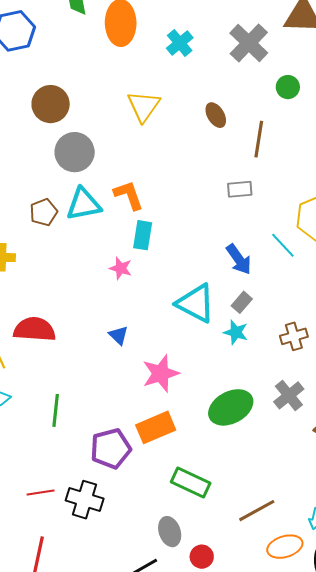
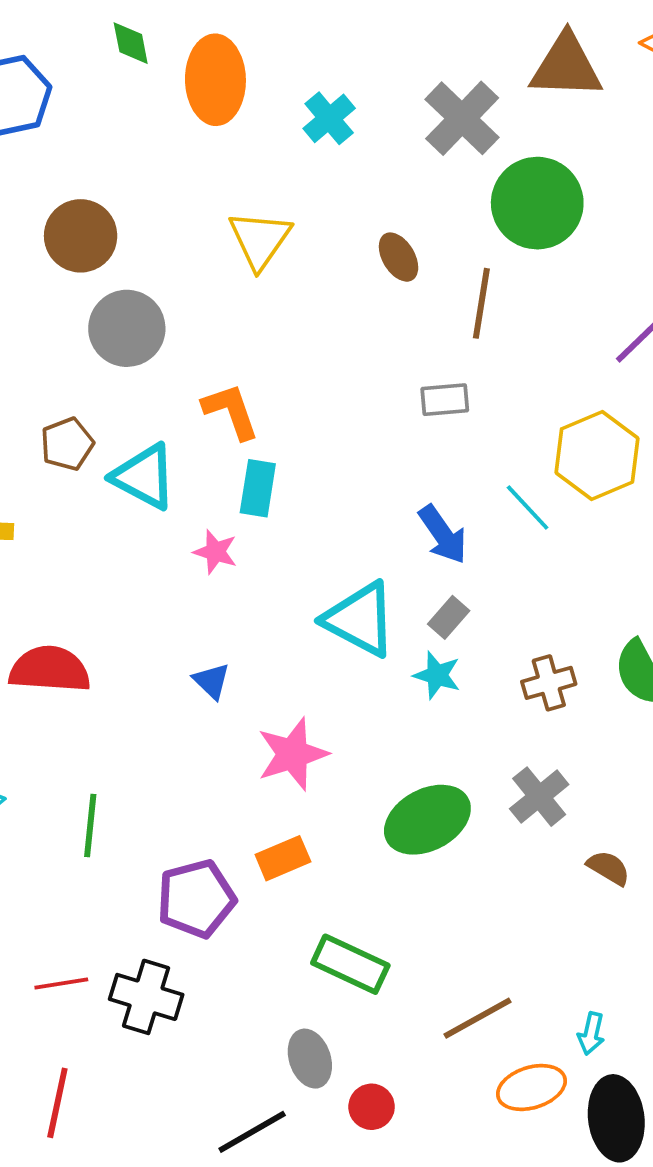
green circle: (288, 87) -> (537, 203), size x2.0
cyan triangle: (84, 204) -> (144, 477), moved, turned 39
orange rectangle: (156, 427) -> (283, 858), size x0.7

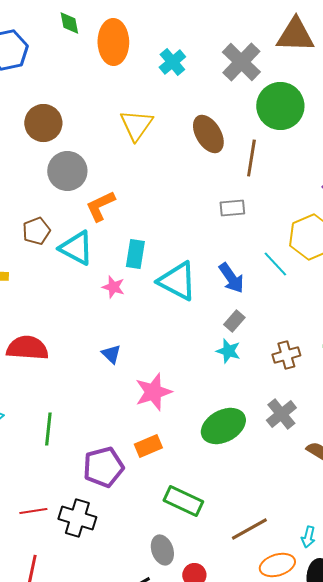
brown ellipse: (399, 257) -> (208, 134), size x1.5
orange L-shape: (231, 411) -> (100, 206), moved, turned -96
cyan triangle: (360, 619) -> (177, 281), moved

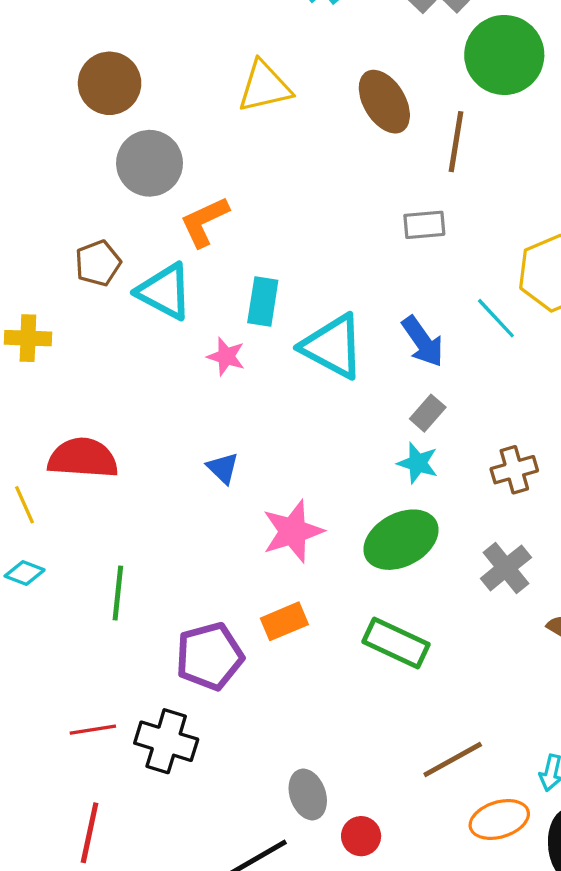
yellow triangle: (136, 125) -> (264, 87), turned 42
green ellipse: (223, 426) -> (401, 540), moved
green rectangle: (183, 501) -> (396, 643), moved

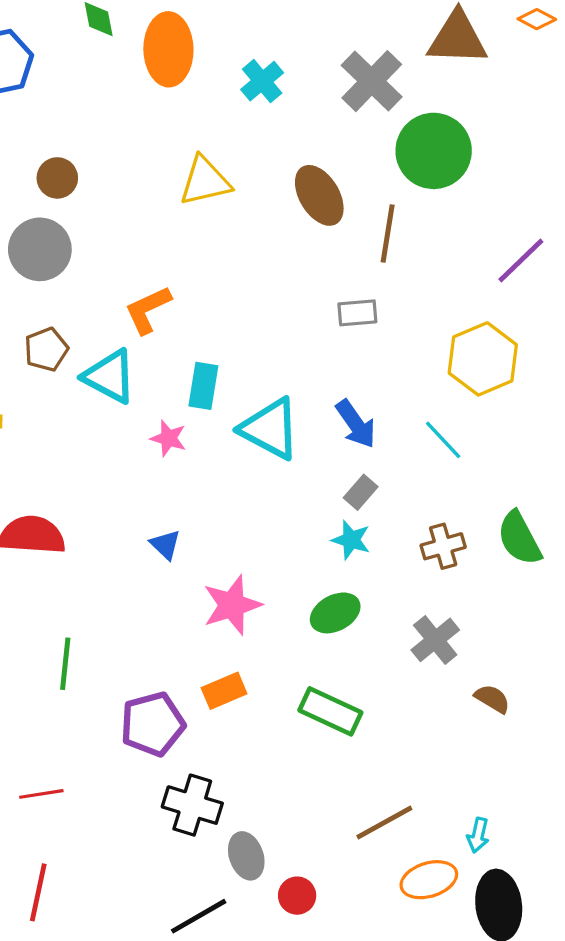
brown circle: (110, 83) -> (57, 178), size x0.7
gray circle: (150, 163) -> (40, 249), moved
cyan line: (496, 318) -> (443, 440), moved
green ellipse: (401, 540) -> (335, 613), size x0.7
black cross: (166, 741) -> (192, 805), moved

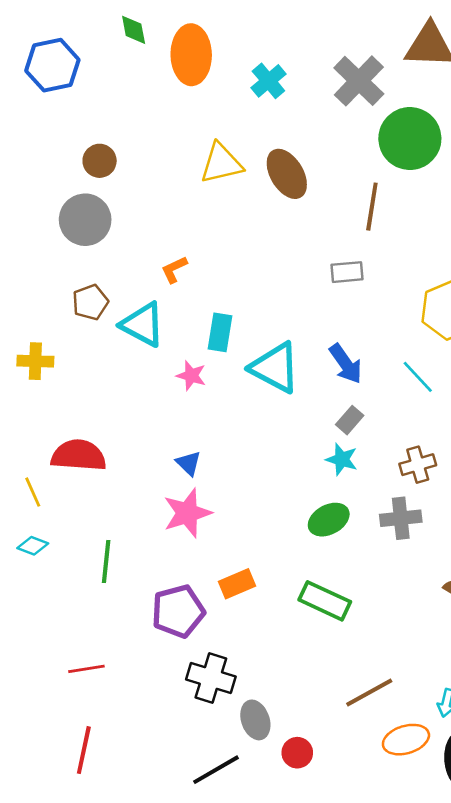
brown ellipse: (319, 195) -> (287, 174), moved
orange L-shape: (148, 310) -> (174, 269), size x0.7
pink star: (232, 605) -> (187, 513), moved
gray cross: (435, 640) -> (401, 518), moved, turned 33

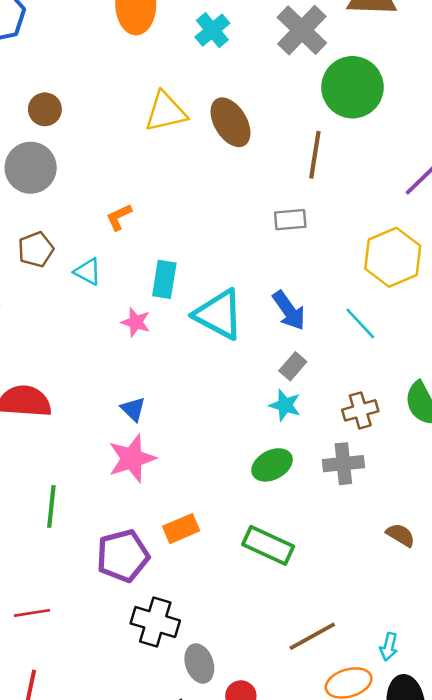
cyan triangle: (143, 324) -> (88, 272), size x0.6

